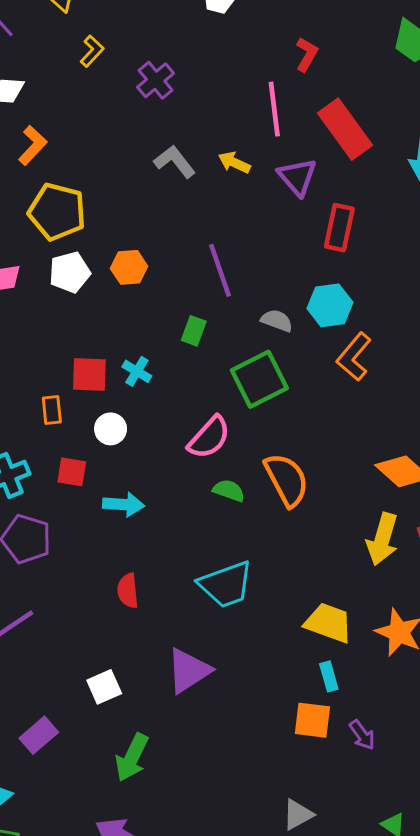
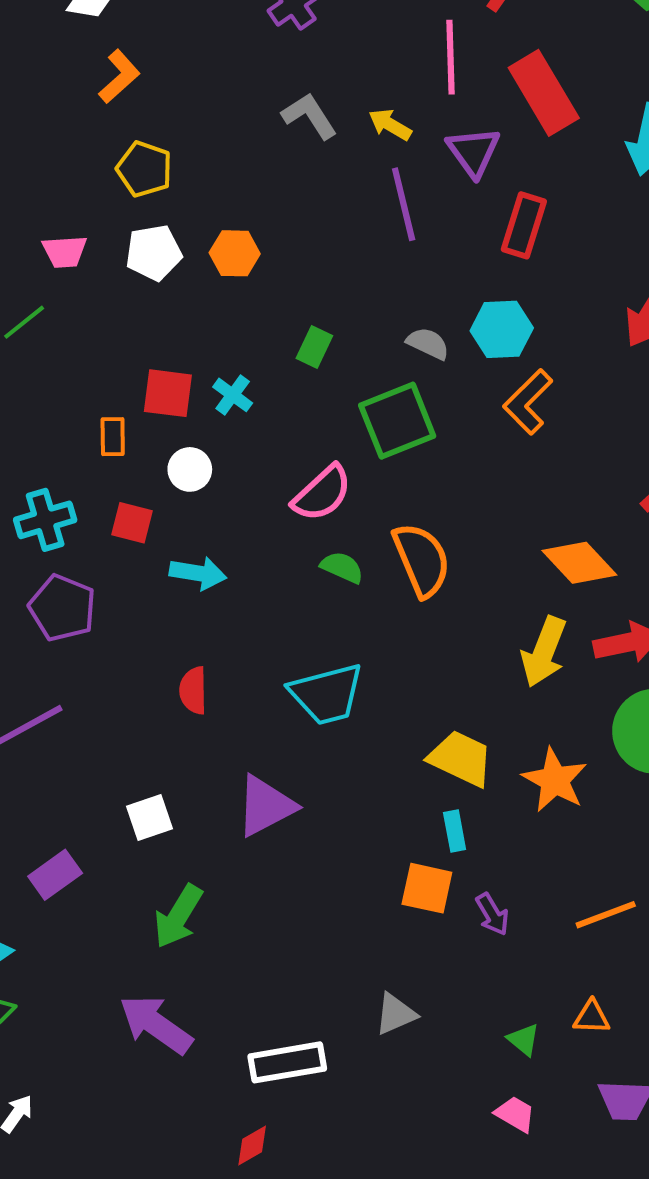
yellow pentagon: (57, 212) -> (144, 169), size x0.7
purple line: (220, 270) -> (404, 204), moved

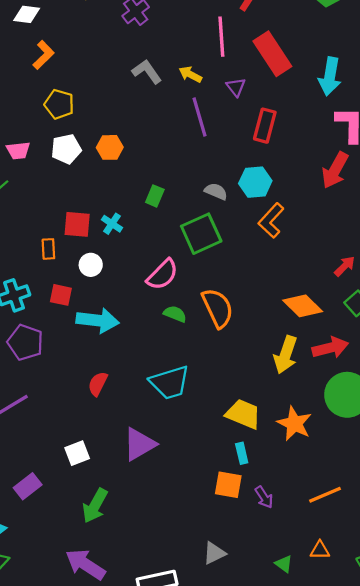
purple triangle: (473, 152) -> (236, 87), size x0.7
cyan arrow: (198, 573) -> (98, 320), size x1.4
red semicircle: (193, 690) -> (98, 384), turned 30

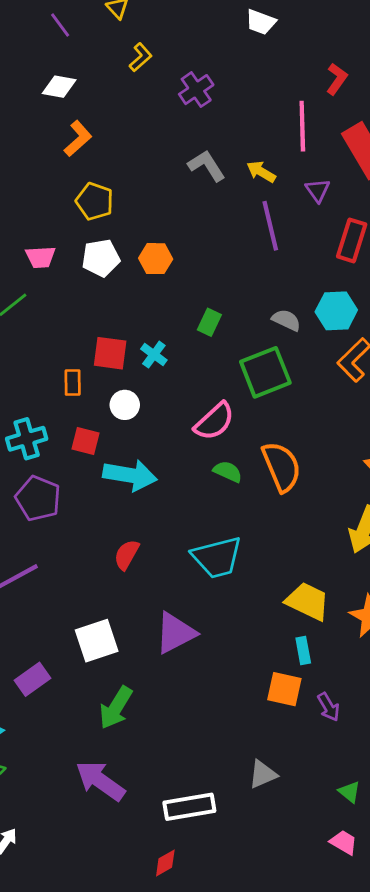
white square: (77, 453) -> (97, 641), size x1.4

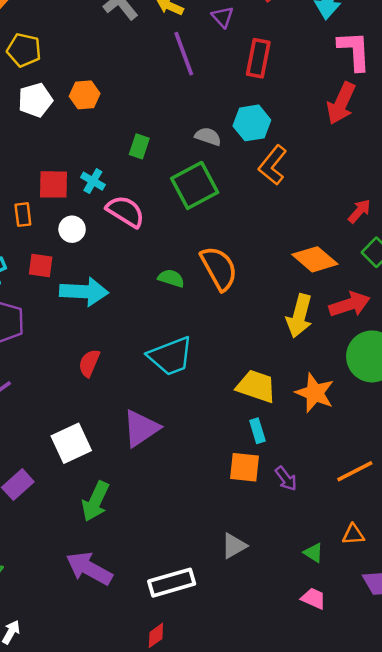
pink semicircle: (214, 421) -> (126, 211), moved, turned -99

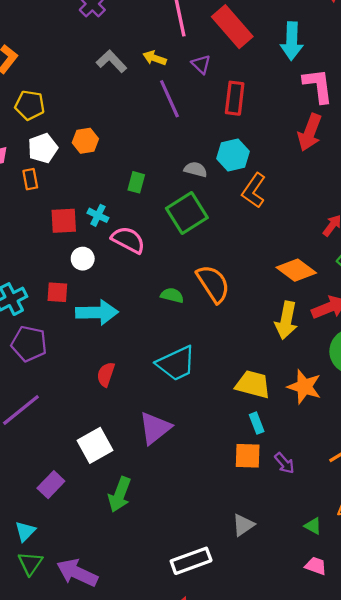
orange rectangle: (23, 215) -> (30, 179), moved
purple arrow: (89, 568) -> (77, 573), moved

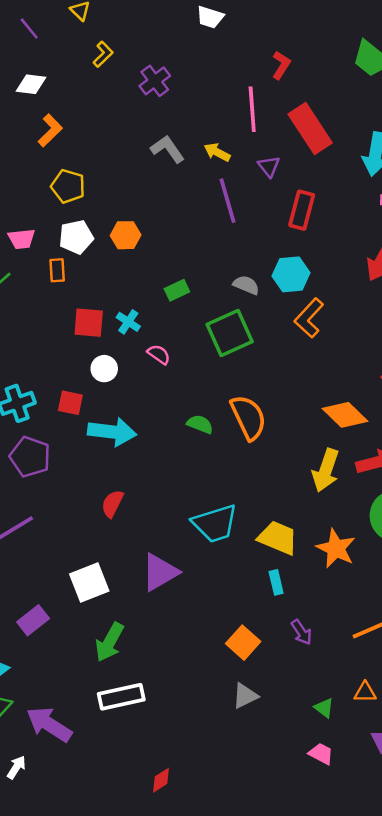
green rectangle: (136, 182) -> (177, 290), turned 42
pink semicircle: (128, 240) -> (159, 354), size x0.6
cyan trapezoid: (176, 363) -> (215, 523), moved
orange square: (248, 456) -> (243, 643), moved, turned 32
white rectangle: (191, 561) -> (121, 697), moved

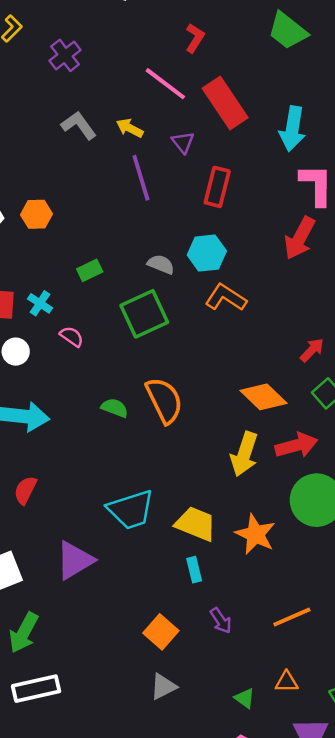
pink line: (252, 109) -> (165, 84), turned -48
orange L-shape: (309, 318) -> (226, 298), turned 81

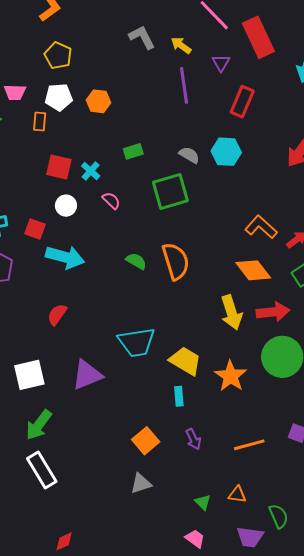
orange L-shape: (226, 298) -> (261, 227), moved
yellow arrow: (244, 454) -> (231, 312), turned -44
white rectangle: (36, 689) -> (42, 470), turned 63

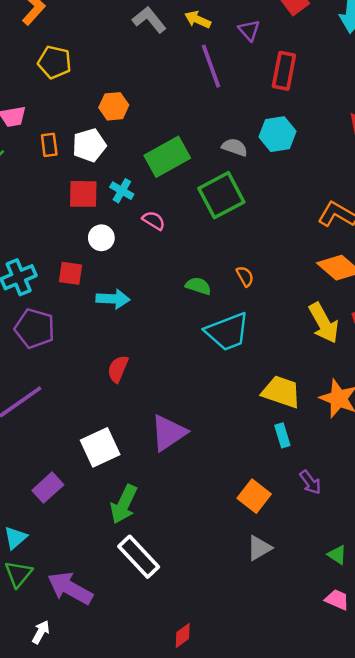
white pentagon: (59, 97) -> (89, 145), moved
green rectangle: (133, 151) -> (167, 157), size x1.8
cyan arrow: (65, 257) -> (113, 299), size x0.7
orange semicircle: (176, 261) -> (245, 276), size x0.5
cyan trapezoid: (137, 342) -> (227, 332), moved

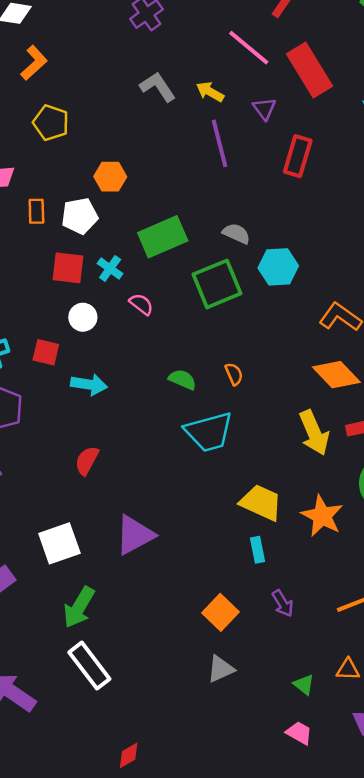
cyan hexagon: (278, 134) -> (278, 267), moved

